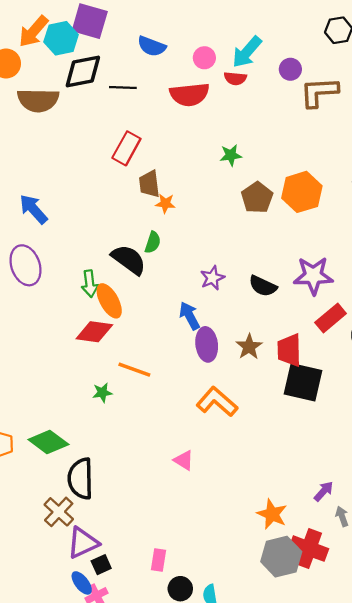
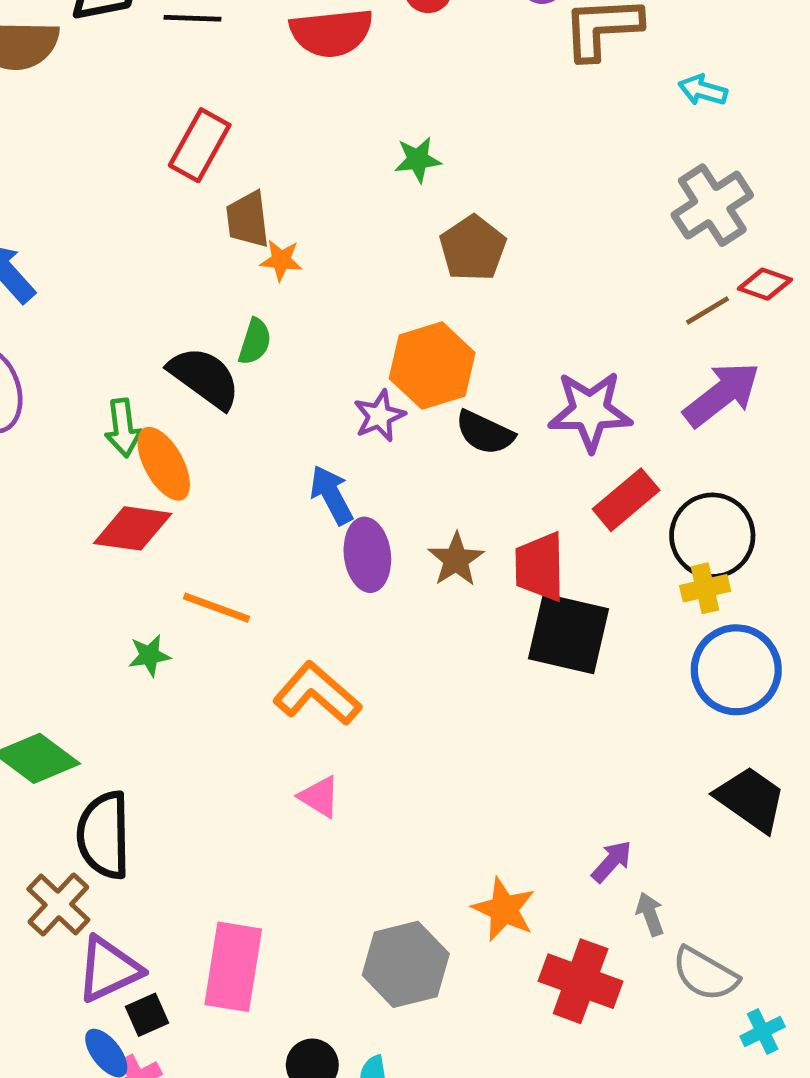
orange hexagon: (302, 192) -> (432, 366), moved
orange L-shape: (217, 402) -> (317, 694), moved
gray hexagon: (281, 557) -> (406, 964), moved
pink rectangle: (159, 560) -> (233, 967), moved, size x1.8

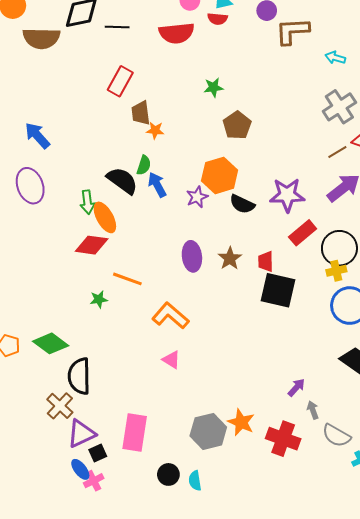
blue arrow: (331, 495) -> (157, 185), moved
red trapezoid: (540, 567) -> (266, 261), size x0.7
orange star: (504, 909) -> (241, 422), moved

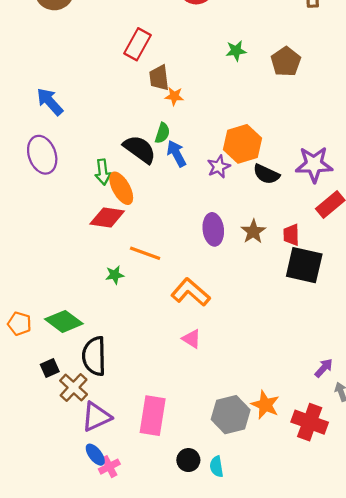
brown pentagon: (237, 125) -> (286, 62), moved
black square: (98, 453) -> (50, 368), moved

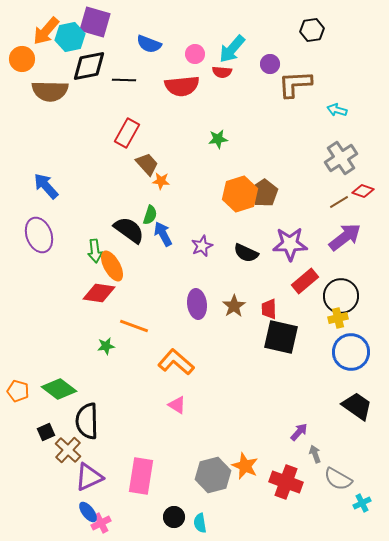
brown pentagon: (286, 62) -> (264, 193), moved
brown trapezoid: (159, 78) -> (147, 164), turned 145
orange hexagon: (243, 144) -> (240, 194), moved

